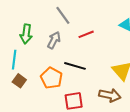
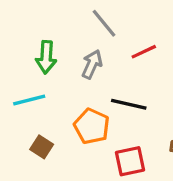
cyan line: (14, 60) -> (29, 100), turned 72
brown square: (19, 81) -> (42, 147), moved

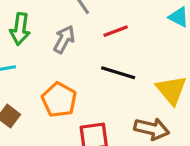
black line: (129, 104) -> (118, 73), moved

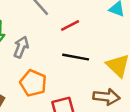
gray arrow: (64, 39) -> (21, 47), moved

